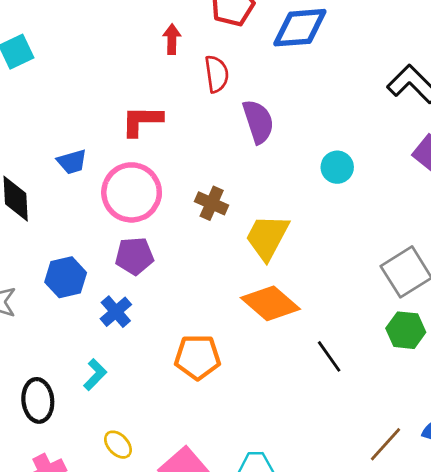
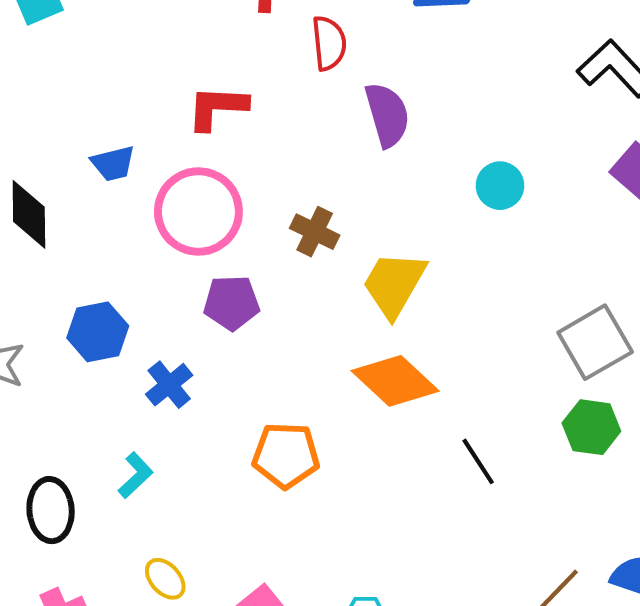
purple pentagon: (134, 256) -> (231, 303), moved

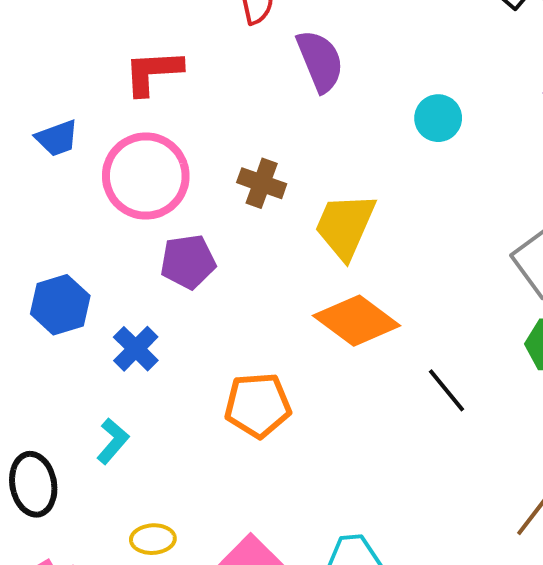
yellow ellipse: (165, 579) -> (153, 539), turned -45

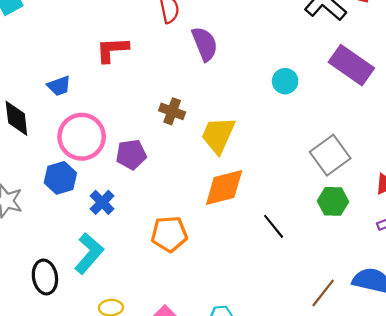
cyan circle: (438, 118) -> (285, 81), moved
pink circle: (146, 176) -> (82, 137), moved
orange diamond: (357, 321) -> (224, 187), turned -51
cyan L-shape: (113, 441) -> (89, 253), size x1.6

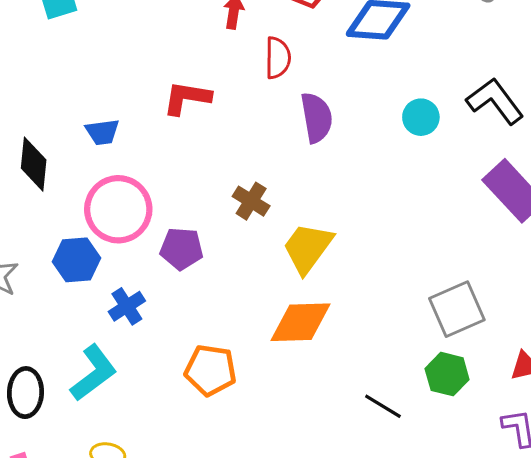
cyan circle: (285, 81) -> (421, 117), moved
black line: (274, 226) -> (383, 406), moved, turned -32

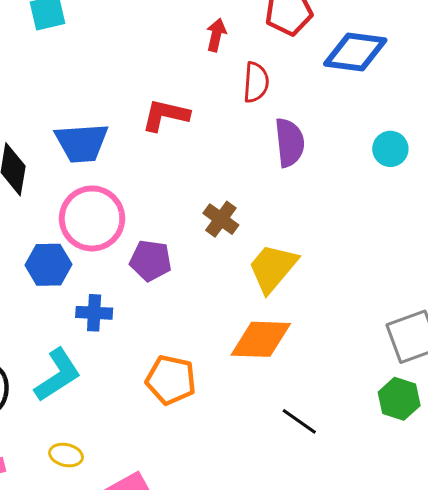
blue trapezoid: (102, 132) -> (82, 143), size x1.6
blue cross: (127, 306) -> (94, 313), turned 32
black line: (383, 406) -> (299, 421), moved

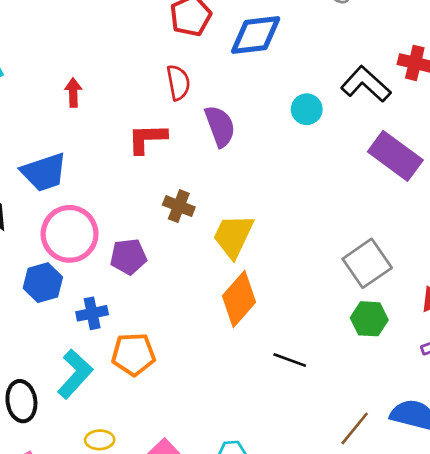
red arrow: (216, 35) -> (73, 93), moved
red L-shape: (165, 115) -> (147, 138), moved
orange diamond: (261, 339) -> (239, 299), turned -36
orange pentagon: (171, 380) -> (133, 354), moved

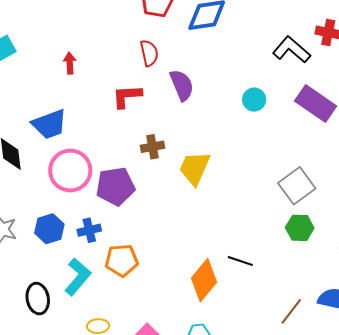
cyan circle: (307, 109) -> (254, 100), moved
brown cross: (179, 206) -> (152, 147), turned -30
purple pentagon: (128, 257) -> (115, 186), size x1.4
blue hexagon: (43, 283) -> (49, 229), moved
orange diamond: (239, 299) -> (204, 280), moved

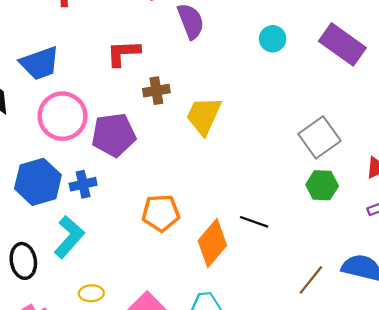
red L-shape: (127, 96) -> (123, 53), moved
blue hexagon: (49, 229) -> (38, 182), size x1.4
orange pentagon: (122, 260) -> (161, 213), moved

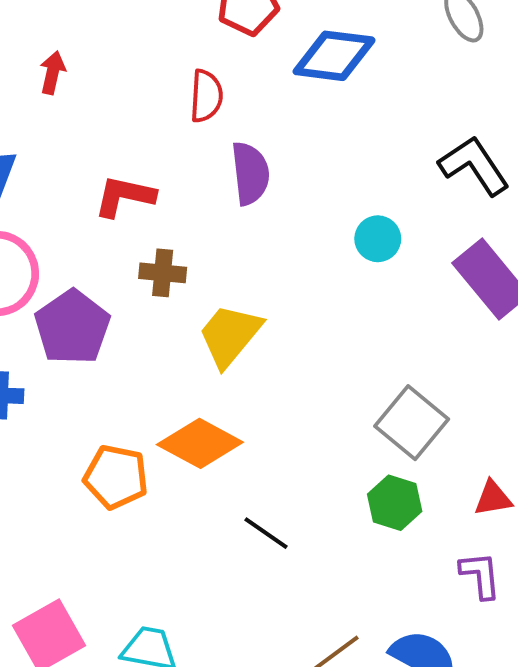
purple pentagon: (114, 135) -> (72, 327), turned 30
gray square: (320, 137) -> (412, 423), turned -30
orange diamond: (212, 243) -> (200, 443), moved, turned 63

